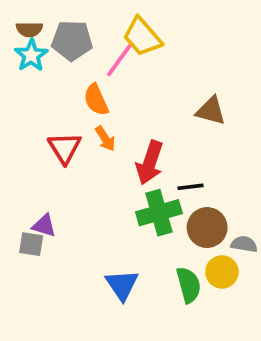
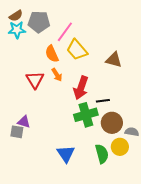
brown semicircle: (29, 29) -> (16, 16), turned -32
yellow trapezoid: (142, 37) -> (77, 50), moved
cyan star: (31, 55) -> (17, 30), turned 30

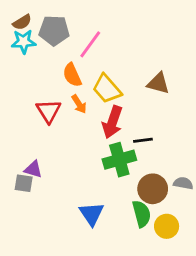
yellow trapezoid: (77, 50) -> (107, 89), moved
brown circle: (112, 123) -> (153, 189), moved
yellow circle: (120, 147) -> (167, 226), moved

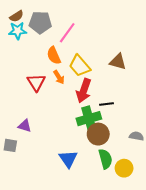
gray square: (24, 183) -> (10, 145), moved
brown circle: (153, 189) -> (98, 134), moved

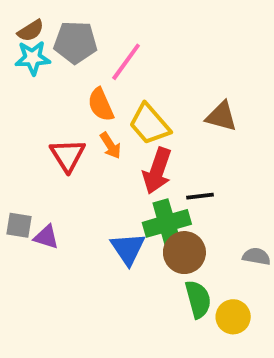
gray square: (10, 145) -> (19, 225), moved
blue triangle: (68, 159) -> (128, 249), moved

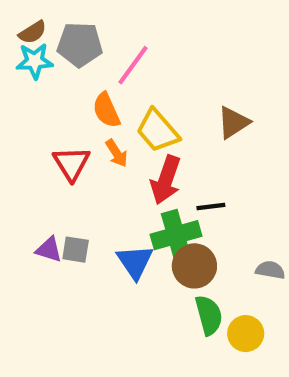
brown triangle: (221, 116) -> (233, 122), turned -48
gray square: (19, 225) -> (76, 250), moved

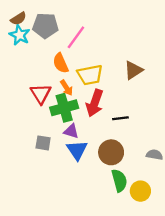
cyan star: (35, 61) -> (20, 35), turned 30
yellow trapezoid: (158, 131) -> (90, 75), turned -60
green cross: (176, 235) -> (64, 108), moved
purple triangle: (49, 250) -> (71, 131), moved

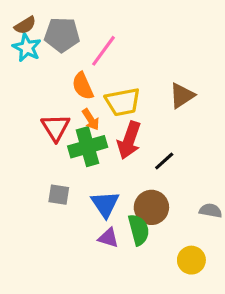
black line: (120, 118) -> (164, 161), turned -35
purple triangle: (71, 131) -> (108, 238), moved
green semicircle: (119, 180) -> (139, 230), moved

